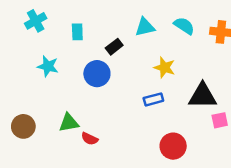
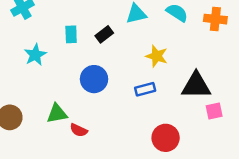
cyan rectangle: (77, 32) -> (71, 34), moved
cyan star: (48, 66) -> (35, 55), turned 30
blue circle: (97, 74) -> (94, 79), moved

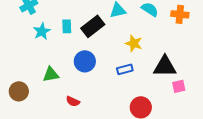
black rectangle: (104, 34) -> (93, 26), size x1.6
cyan star: (35, 55) -> (42, 31), moved
green triangle: (57, 114) -> (51, 74), moved

